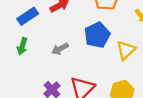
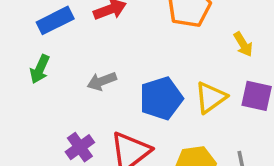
blue pentagon: (97, 35) -> (161, 98), moved

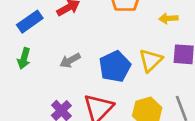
yellow arrow: (243, 44) -> (168, 18), turned 126

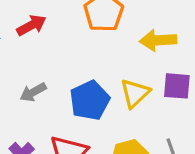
yellow arrow: (168, 18) -> (158, 40), size x1.5

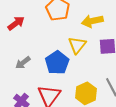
yellow triangle: (135, 93) -> (77, 45), moved

